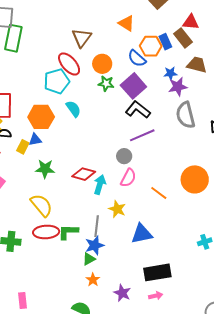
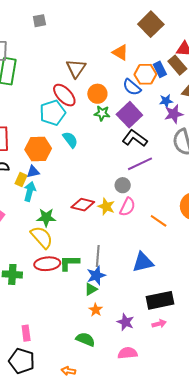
green star: (45, 169) -> (46, 217), moved
cyan arrow: (100, 185) -> (30, 191), moved
yellow star: (117, 209) -> (106, 207), moved

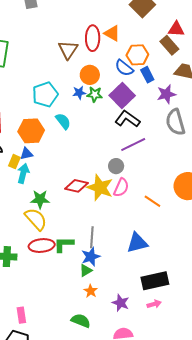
blue rectangle: (160, 69) -> (147, 75), moved
red ellipse: (64, 95) -> (93, 38), moved, turned 45
blue star: (166, 101) -> (79, 93), moved
yellow star: (106, 207) -> (100, 188), size x1.5

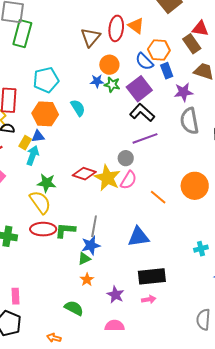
cyan pentagon: (45, 94) -> (46, 80), moved

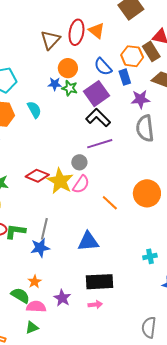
orange hexagon: (159, 50) -> (132, 56), moved
green triangle: (84, 259) -> (32, 328), moved
green semicircle: (74, 308) -> (20, 295), moved
pink semicircle: (115, 326) -> (36, 307), moved

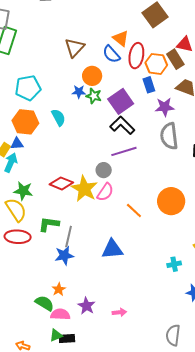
red ellipse: (76, 32) -> (136, 56), moved
blue semicircle: (103, 67) -> (111, 54), moved
green L-shape: (15, 231) -> (49, 224), moved
black rectangle: (100, 282) -> (67, 339), moved, size x0.6

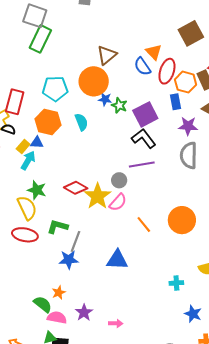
orange circle: (92, 76) -> (94, 81), moved, size x1.5

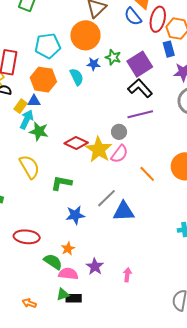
blue star: (105, 99) -> (94, 64), moved
green star: (37, 190) -> (39, 131), moved
red ellipse: (25, 235) -> (27, 237), moved
gray line: (76, 241) -> (106, 198), moved, turned 30
pink arrow: (116, 323) -> (127, 275), turned -80

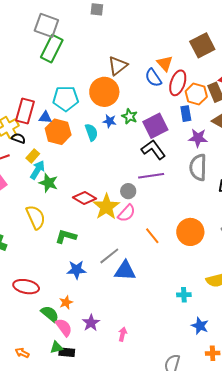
blue triangle: (34, 101) -> (45, 117), moved
pink semicircle: (68, 274) -> (64, 327), turned 42

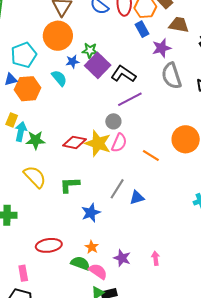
purple square: (155, 126) -> (98, 65), moved
blue triangle: (125, 271) -> (137, 198), size x0.7

